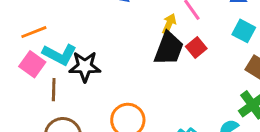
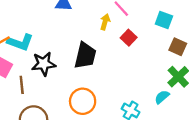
black trapezoid: (169, 49) -> (85, 56), moved
cyan L-shape: (60, 54) -> (20, 42), moved

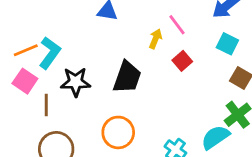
cyan L-shape: (20, 42) -> (50, 53), turned -80
cyan semicircle: (162, 97) -> (215, 137), size x1.5

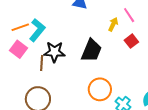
brown line: (46, 105) -> (42, 63), moved
orange circle: (118, 132) -> (100, 89), moved

